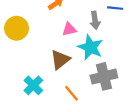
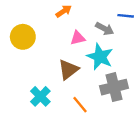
gray arrow: (95, 20) -> (105, 29), turned -54

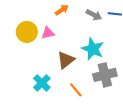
gray arrow: (105, 29) -> (94, 15), moved
pink triangle: (78, 38) -> (48, 33), moved

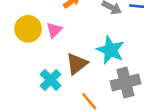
pink triangle: (48, 33) -> (54, 30), turned -32
cyan cross: (42, 83) -> (51, 80), moved

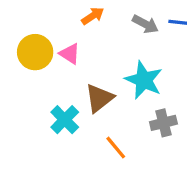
pink triangle: (54, 30) -> (70, 54), turned -42
gray cross: (125, 82) -> (163, 123), size x0.7

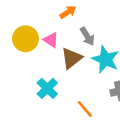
gray arrow: (145, 24) -> (87, 36), moved, turned 30
brown triangle: (99, 98) -> (72, 58), moved

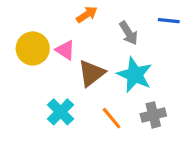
gray arrow: (87, 36) -> (129, 33), moved
orange line: (85, 109) -> (112, 118), moved

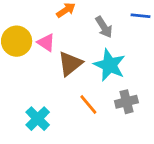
cyan cross: (61, 112) -> (38, 119), moved

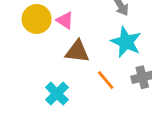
brown triangle: (70, 64) -> (77, 52), moved, turned 45

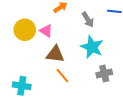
orange line: (106, 80) -> (62, 76), moved
cyan cross: (57, 94) -> (22, 86), moved, turned -36

